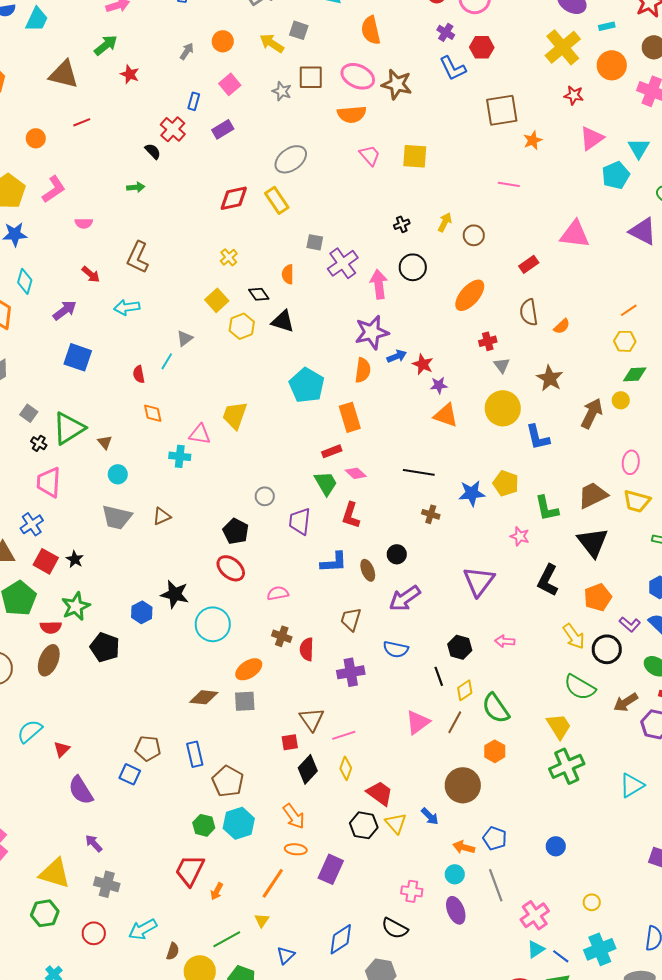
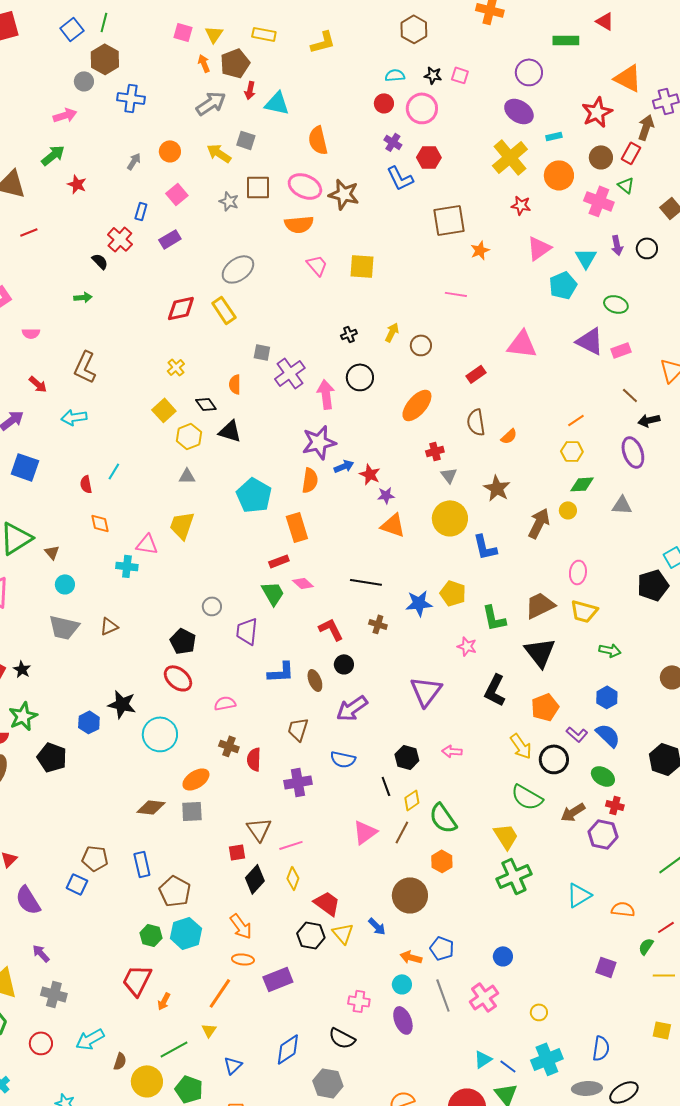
gray triangle: (185, 338) -> (187, 476), moved, turned 36
red L-shape: (351, 515) -> (331, 629), moved, turned 136
purple rectangle: (331, 869) -> (278, 979), turned 44
pink cross: (535, 915) -> (484, 997), moved

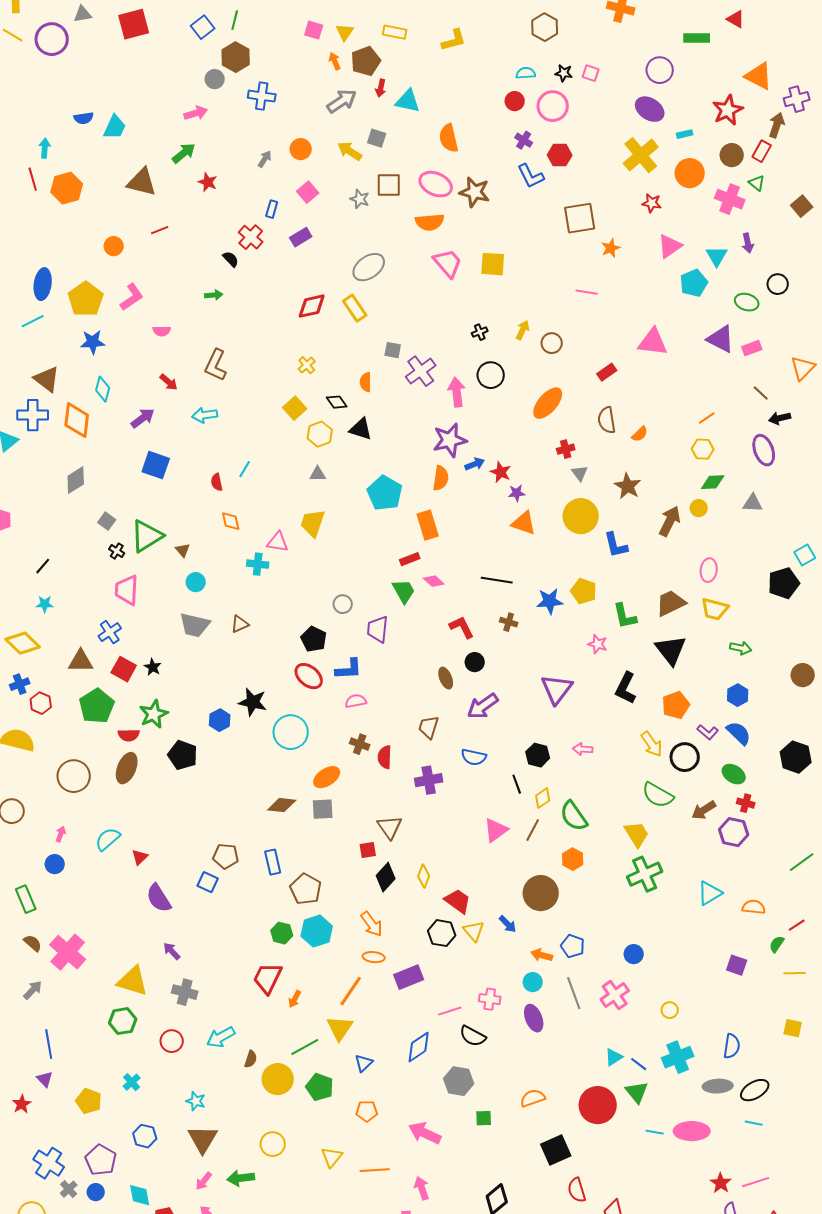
black circle: (647, 248) -> (778, 284), moved
pink trapezoid: (317, 265) -> (448, 263), size x1.4
blue L-shape: (281, 672) -> (349, 669), moved
pink line: (291, 845) -> (450, 1011), moved
yellow triangle: (209, 1030) -> (340, 1028), size x1.8

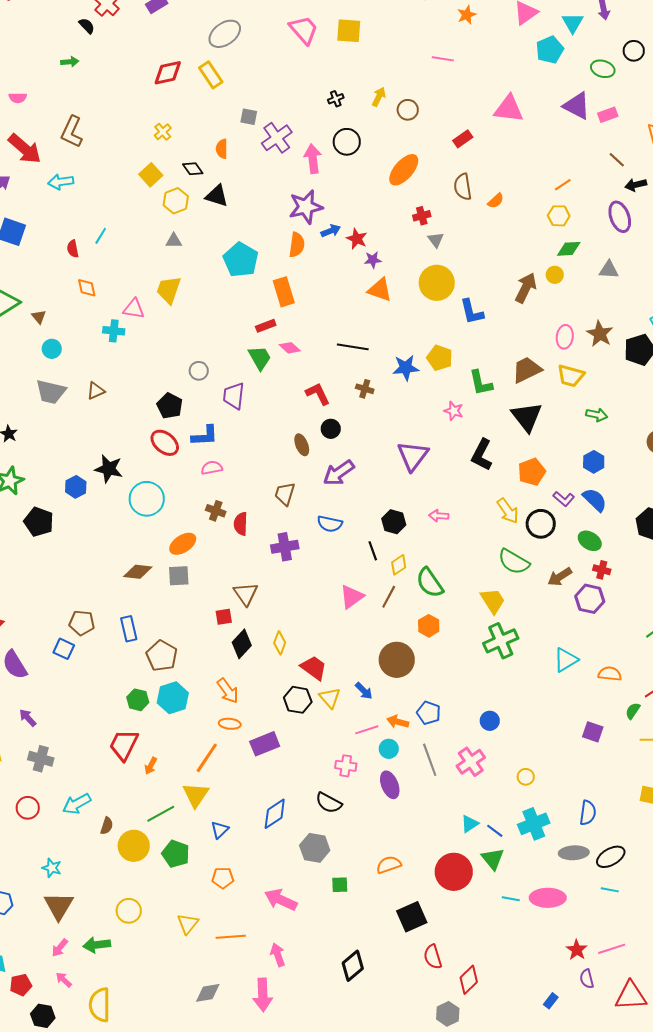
red arrow: (169, 382) -> (25, 149), size x1.8
brown star: (628, 486) -> (600, 334), moved
pink line: (450, 1011) -> (367, 730), moved

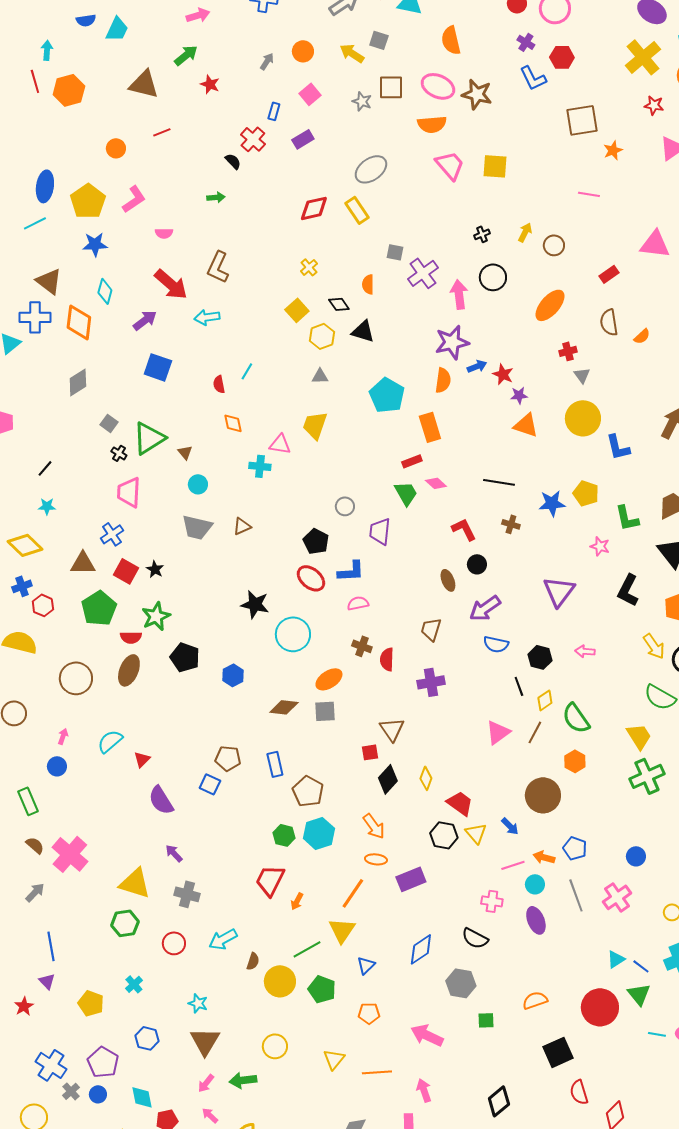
blue hexagon: (76, 487) -> (233, 675), moved
blue semicircle: (330, 524) -> (496, 644), moved

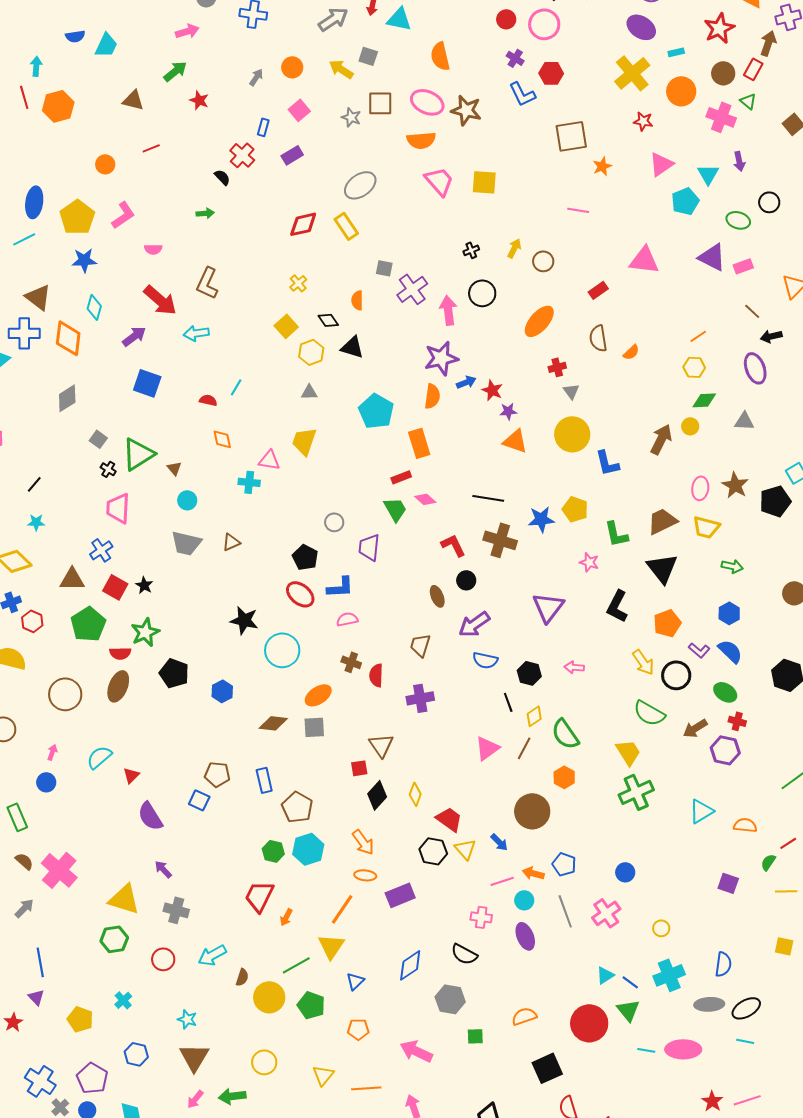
brown triangle: (144, 84) -> (133, 100), size x0.7
red semicircle: (219, 384) -> (208, 400), turned 114
brown cross: (511, 524) -> (500, 540), size x1.8

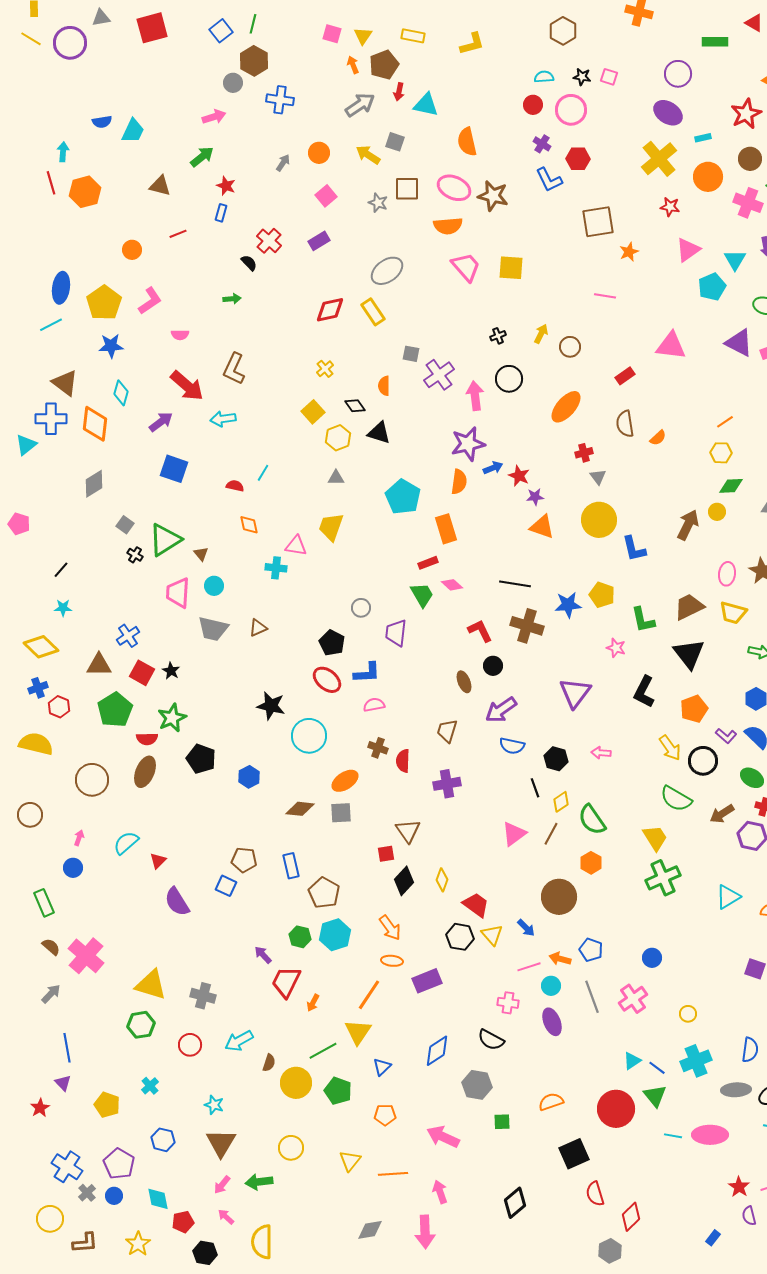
blue rectangle: (263, 127) -> (221, 213), moved
pink trapezoid: (118, 508) -> (178, 593), moved
purple arrow: (163, 869) -> (263, 955), moved

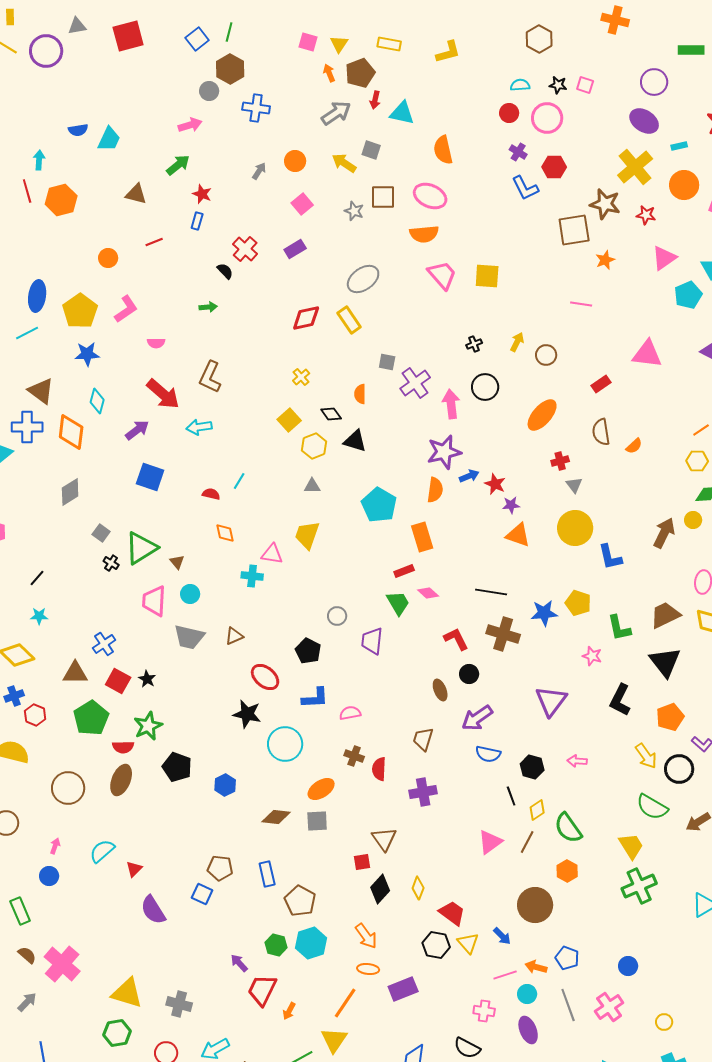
brown star: (493, 196) -> (605, 204), moved
blue L-shape: (367, 673) -> (315, 698), moved
red ellipse: (327, 680) -> (265, 677), moved

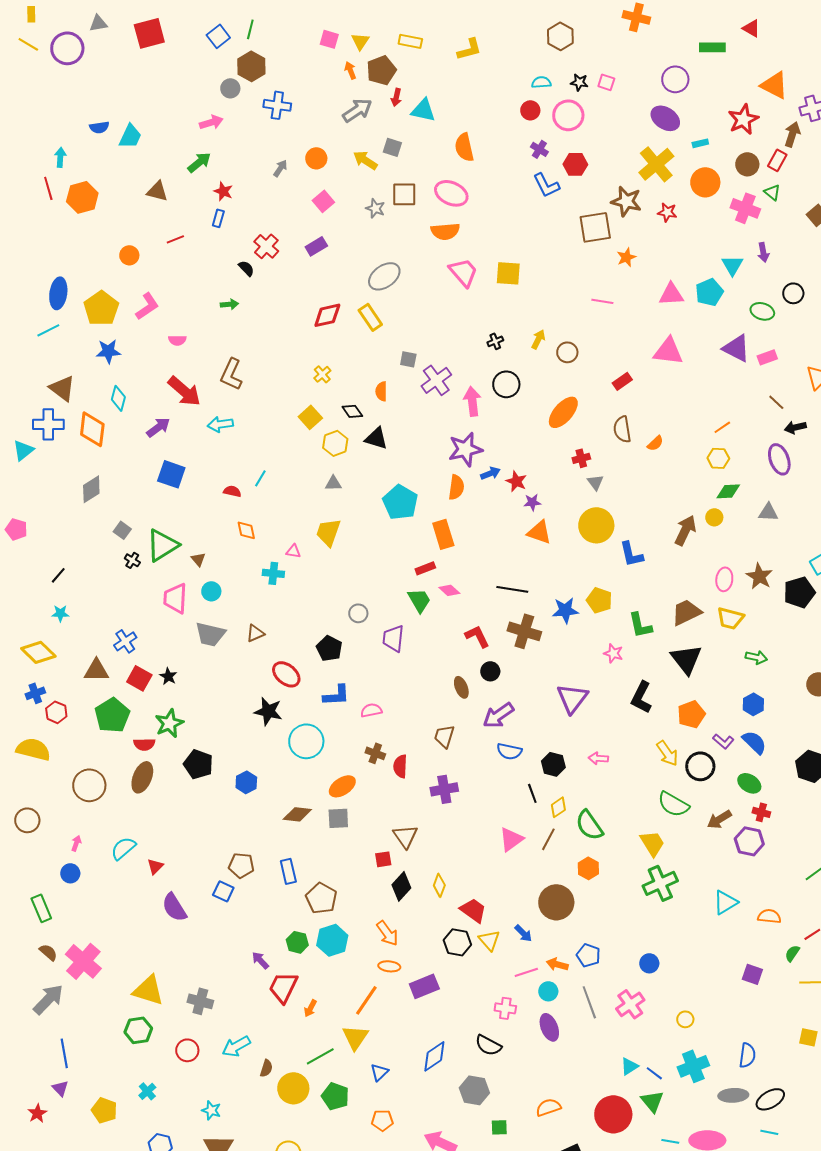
pink triangle: (664, 258) -> (671, 294), moved, turned 32
pink triangle: (272, 554) -> (293, 551), size x0.7
gray arrow: (27, 1002) -> (48, 999), size x1.6

